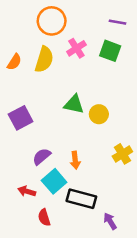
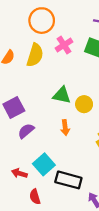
purple semicircle: (42, 156) -> (26, 131), moved
orange arrow: (75, 160) -> (65, 128), moved

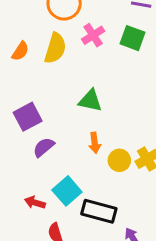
yellow circle: (84, 104) -> (119, 160), moved

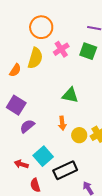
orange semicircle: (20, 51) -> (15, 70), moved
green triangle: (90, 101) -> (70, 95), moved
purple square: (28, 117) -> (16, 105), turned -30
black rectangle: (99, 211) -> (65, 170), turned -40

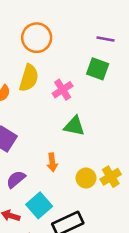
pink cross: (61, 49) -> (63, 90), moved
orange arrow: (62, 123) -> (52, 162), moved
purple semicircle: (27, 126) -> (16, 179), moved

